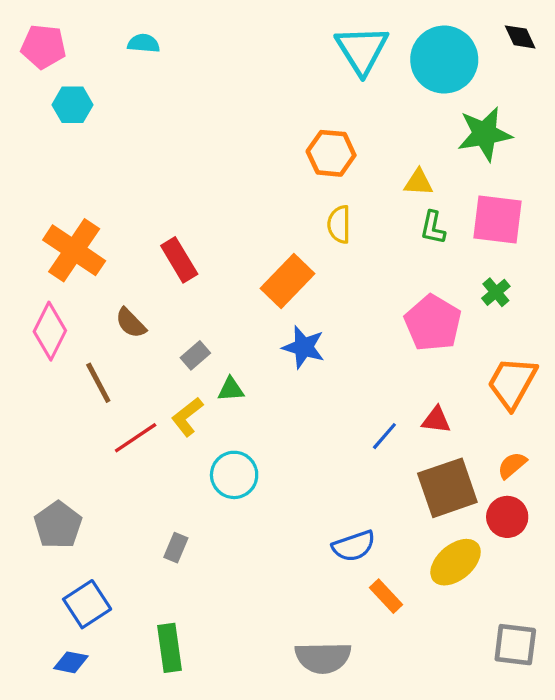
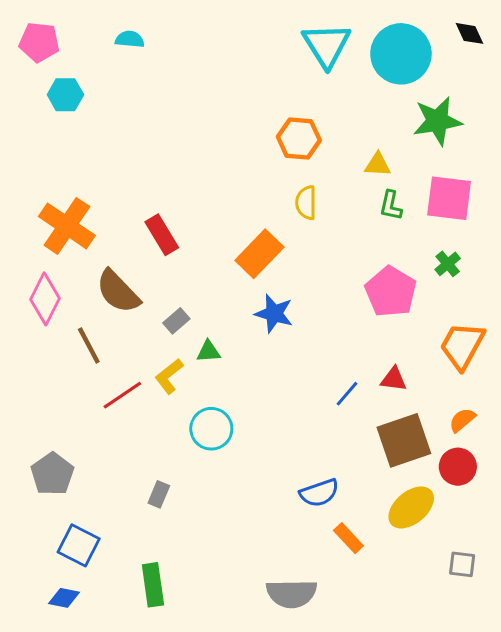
brown semicircle: (131, 323) -> (118, 292), size x1.6
blue square: (87, 604) -> (79, 545), turned -30
gray square: (515, 645) -> (462, 564), moved, size x0.7

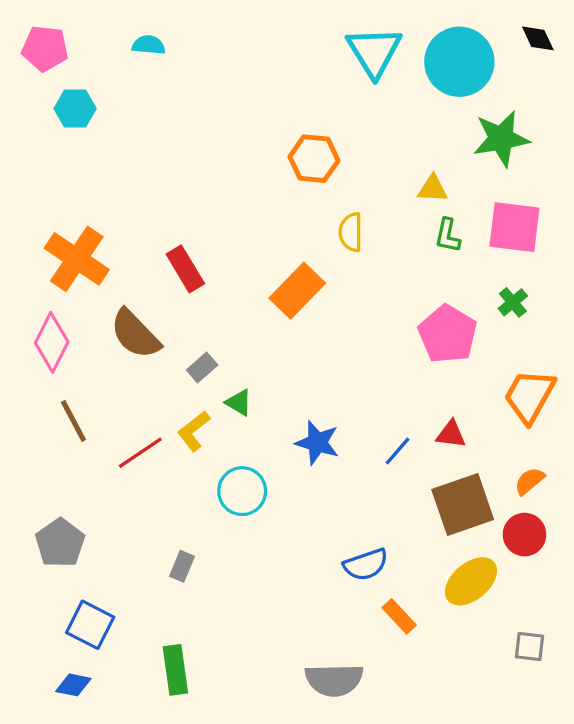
orange hexagon: (299, 138) -> (314, 159), moved
blue star: (274, 313) -> (317, 443), moved
brown line: (89, 346) -> (73, 421), moved
green triangle: (208, 351) -> (239, 403), turned 35

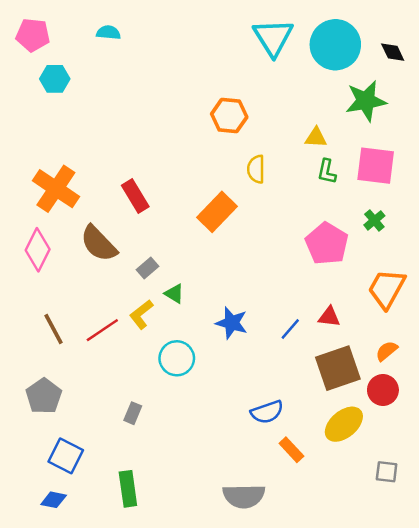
black diamond: (538, 38) -> (393, 52), moved
brown line: (73, 421) -> (54, 329), moved

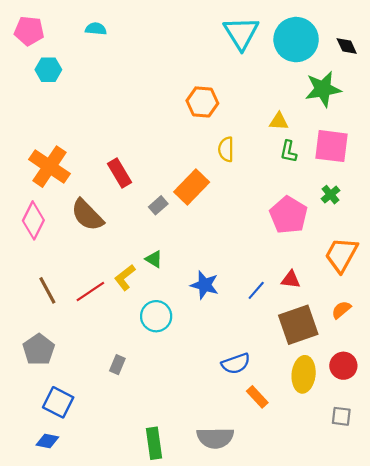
gray rectangle: (147, 268) -> (158, 205), moved
red circle: (383, 390) -> (343, 366), moved
yellow ellipse: (344, 424) -> (304, 374), turned -44
green rectangle: (128, 489) -> (154, 443), moved

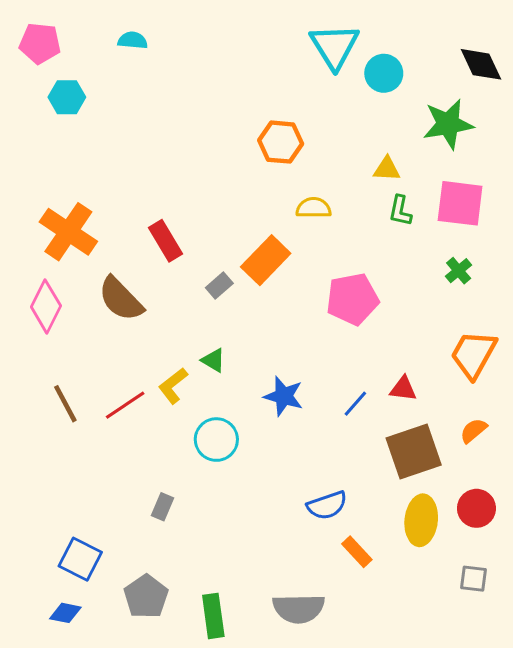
cyan circle: (296, 40) -> (384, 73), moved, size x0.6
black diamond: (347, 46) -> (481, 64), size x1.4
yellow semicircle: (226, 149) -> (314, 208), turned 90
pink pentagon: (289, 215) -> (352, 299), moved, turned 30
gray pentagon: (39, 350) -> (146, 597), moved

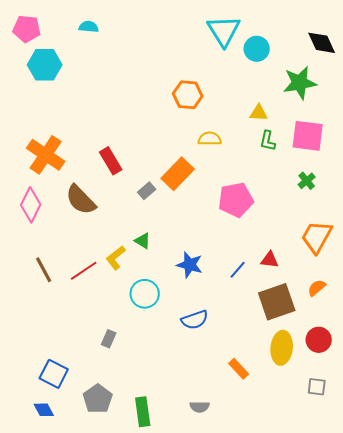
cyan hexagon: (67, 97) -> (45, 65), size x1.4
blue semicircle: (327, 505) -> (195, 320), moved
gray semicircle: (299, 608) -> (200, 407), size x0.6
blue diamond: (65, 613) -> (44, 410), turned 50

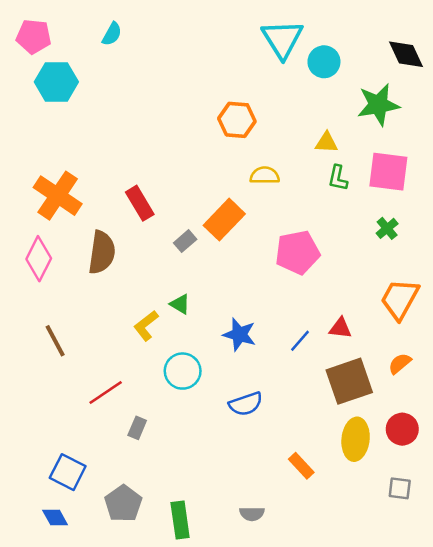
cyan semicircle: (89, 27) -> (112, 34), turned 114
brown semicircle: (81, 200) -> (102, 252), turned -128
red line: (84, 271) -> (106, 393), moved

